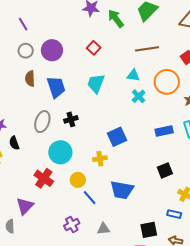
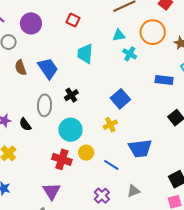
purple circle: (52, 50) -> (31, 23), moved
blue rectangle: (164, 131) -> (164, 80), turned 36
black semicircle: (14, 143) -> (25, 124), moved
yellow circle: (78, 180) -> (86, 153), moved

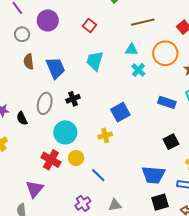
blue trapezoid: (140, 148) -> (153, 175), moved

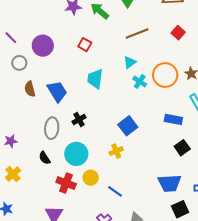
cyan triangle: (131, 50) -> (130, 62), turned -32
orange circle: (165, 53) -> (165, 75), moved
blue rectangle: (167, 102) -> (173, 119), moved
black semicircle: (22, 118) -> (45, 158), moved

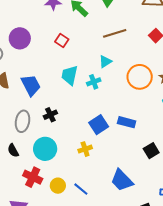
cyan cross: (140, 81) -> (94, 82), moved, turned 32
blue rectangle: (173, 119) -> (127, 122), moved
yellow circle: (91, 178) -> (58, 186), moved
blue trapezoid: (170, 183) -> (122, 180), moved, turned 45

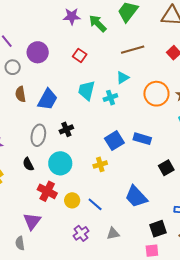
blue trapezoid: (31, 85) -> (47, 99), turned 55

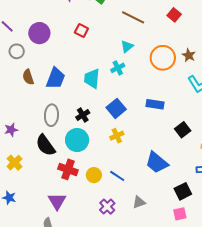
brown line: (133, 50) -> (133, 17), turned 50
cyan trapezoid: (87, 90) -> (92, 78), moved
black cross: (66, 129) -> (83, 115), moved
blue square: (114, 141) -> (116, 108), moved
black semicircle: (28, 164) -> (45, 145), size x1.6

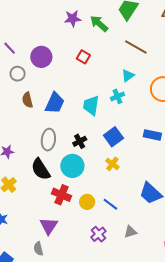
yellow cross: (117, 136) -> (112, 164), turned -32

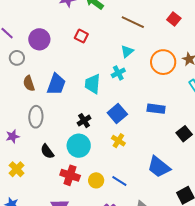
gray ellipse: (48, 140) -> (36, 117), moved
black semicircle: (41, 169) -> (47, 151), size x0.7

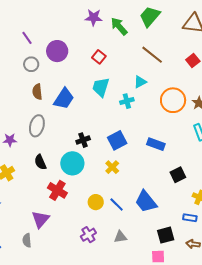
cyan trapezoid: (93, 84) -> (101, 87), moved
yellow circle: (96, 180) -> (96, 202), moved
blue line: (119, 181) -> (117, 205), moved

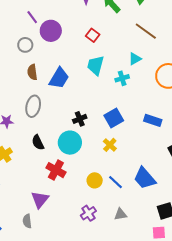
purple line: (27, 38) -> (32, 17), moved

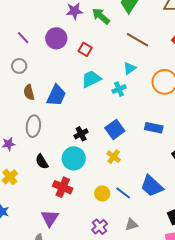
purple circle: (51, 31) -> (56, 38), moved
cyan trapezoid: (96, 65) -> (91, 79), turned 55

